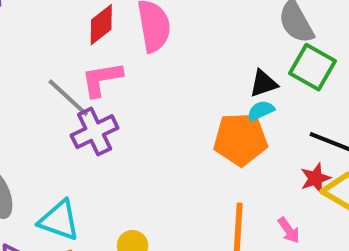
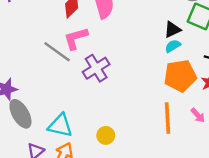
purple cross: (95, 132) -> (96, 68), moved
orange pentagon: (240, 139) -> (180, 76), moved

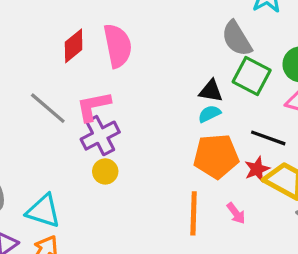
black triangle: (172, 30) -> (211, 91), turned 30
pink L-shape: (76, 38) -> (93, 106), moved
yellow circle: (106, 135) -> (105, 171), moved

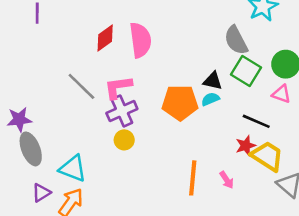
orange pentagon: (216, 156) -> (180, 103), moved

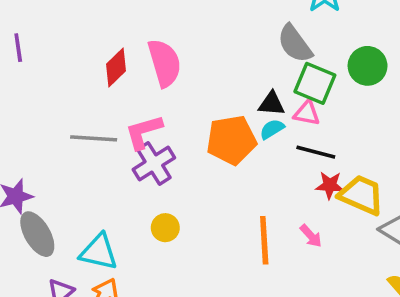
gray line: (81, 86) -> (94, 138), turned -32
pink triangle: (281, 94) -> (307, 113), moved
black line: (256, 121) -> (316, 152), moved
yellow circle: (124, 140) -> (165, 228), moved
red star: (246, 146) -> (330, 185), turned 30

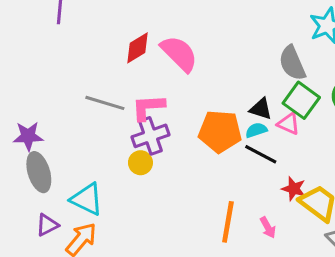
pink semicircle: (164, 63) -> (179, 54), turned -42
black line: (316, 152) -> (261, 154), moved
yellow circle: (165, 228) -> (140, 163), moved

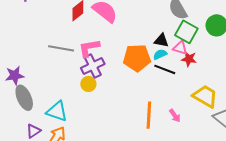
red star: (294, 189) -> (189, 59), moved

